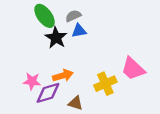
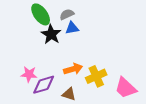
pink trapezoid: (133, 69) -> (126, 88), moved
orange arrow: (63, 76) -> (73, 69), moved

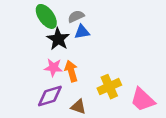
orange arrow: (73, 69) -> (71, 71), moved, turned -90
pink star: (29, 74) -> (53, 68), moved

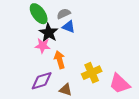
blue triangle: (82, 32) -> (69, 27), turned 32
pink star: (53, 68) -> (43, 46), moved

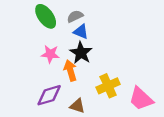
black star: (49, 33) -> (81, 53), moved

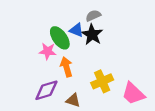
green ellipse: (46, 16) -> (60, 38), moved
gray semicircle: (75, 16) -> (93, 16), moved
black star: (81, 53) -> (92, 35), moved

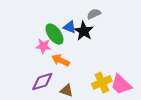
gray semicircle: (93, 16) -> (94, 14), moved
orange arrow: (66, 67) -> (61, 60), turned -48
yellow cross: (102, 81) -> (102, 82), moved

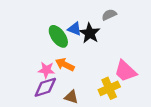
gray semicircle: (94, 14) -> (109, 15), moved
pink star: (43, 46) -> (46, 70), moved
pink trapezoid: (121, 84) -> (125, 71), moved

